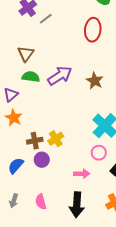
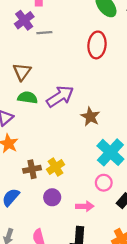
gray line: (46, 19) -> (44, 33), turned 32
brown star: (95, 81) -> (90, 117), moved
purple circle: (42, 160) -> (52, 197), moved

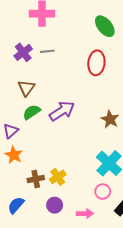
purple cross: (24, 20) -> (23, 52), moved
green semicircle: (28, 98) -> (32, 112), turned -42
brown star: (90, 117) -> (110, 119), moved

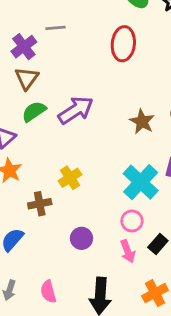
purple cross: (23, 52) -> (24, 47), moved
yellow cross: (58, 177) -> (70, 178), moved
purple circle: (55, 205) -> (82, 238), moved
pink arrow: (85, 214) -> (128, 251), moved, turned 70

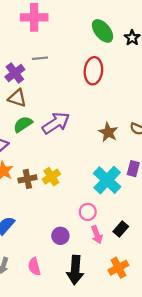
brown triangle: (27, 78) -> (17, 98), turned -48
brown cross: (40, 204) -> (27, 179), moved
pink circle: (132, 221) -> (88, 212), moved
purple circle: (82, 238) -> (60, 236), moved

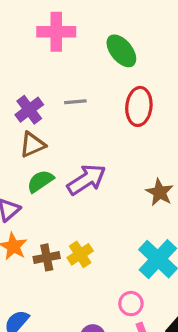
green ellipse: (103, 31) -> (121, 51), moved
gray line: (40, 58) -> (75, 102), moved
brown triangle: (17, 98) -> (32, 145), turned -42

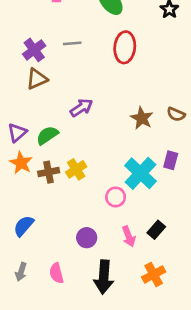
purple arrow: (86, 180) -> (81, 108), size x0.7
green semicircle: (40, 181) -> (47, 135), moved
pink circle: (131, 304) -> (116, 197), moved

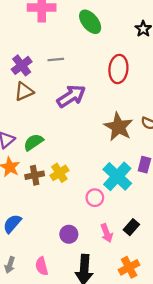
red ellipse: (125, 47) -> (118, 69), moved
purple arrow: (81, 108) -> (71, 96), moved, size x1.4
brown star: (142, 118) -> (118, 127), size x1.4

